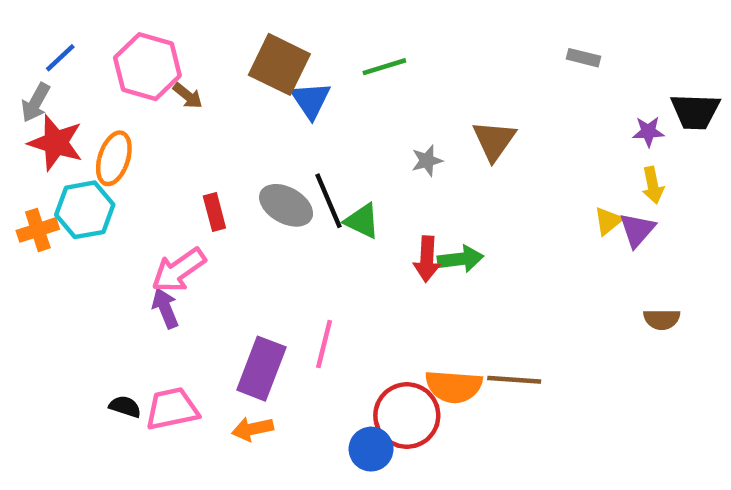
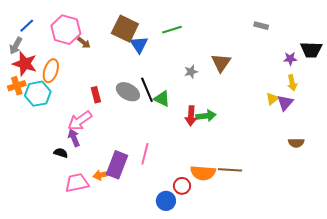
orange cross: (38, 230) -> (17, 86), moved
black semicircle: (125, 407) -> (61, 153), moved
red circle: (407, 416) -> (182, 186), size x0.6
orange arrow: (253, 429) -> (102, 175), moved

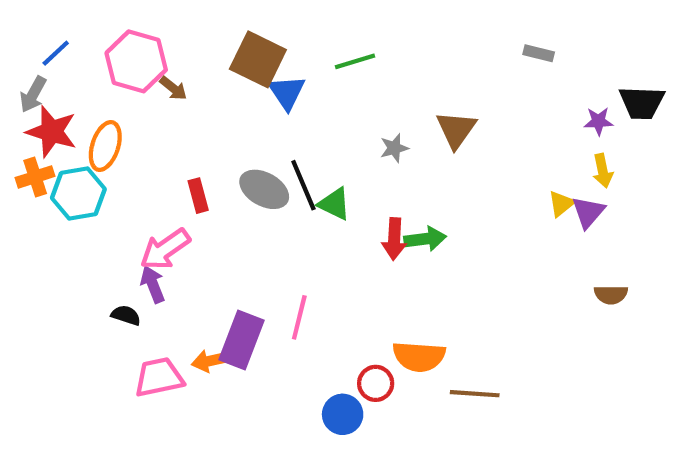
brown line: (230, 170) -> (475, 394), moved

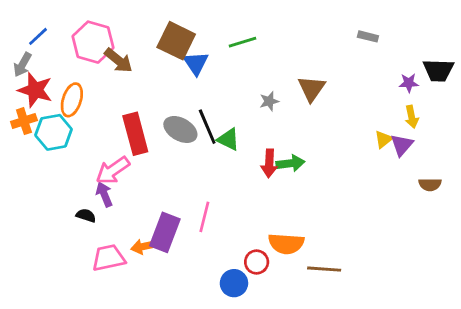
brown arrow: (173, 88) -> (118, 60), size x1.5
red rectangle: (198, 196) -> (135, 134), size x1.8
brown semicircle: (611, 295) -> (430, 184), moved

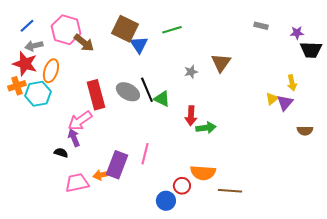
gray arrow: (23, 65) -> (34, 46), moved, turned 48
purple star: (409, 83) -> (297, 33), moved
green arrow: (290, 163) -> (206, 128), moved

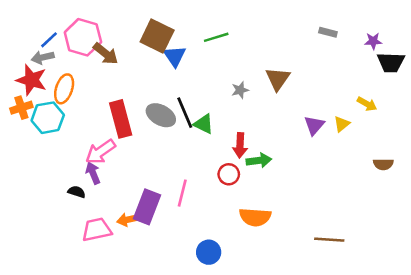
blue line: (27, 26) -> (49, 40), moved
yellow arrow: (292, 83) -> (367, 104), turned -49
purple triangle: (285, 103) -> (314, 125), moved
red circle: (182, 186) -> (229, 174), moved
brown line: (230, 191) -> (329, 240), moved

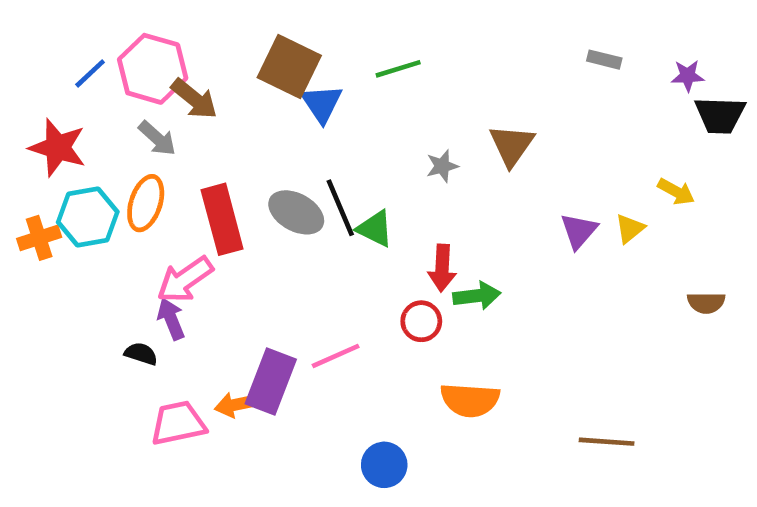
gray arrow: (43, 57) -> (157, 138), moved, turned -125
orange ellipse: (64, 89) -> (146, 203), moved
orange cross: (21, 108) -> (39, 238), moved
pink line: (182, 193) -> (336, 356), turned 52

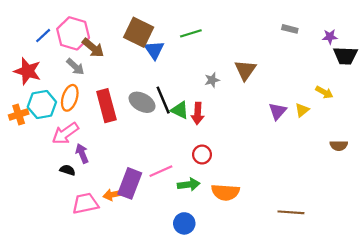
red arrow: (442, 268) -> (198, 113), moved
pink arrow: (185, 280) -> (65, 133), moved
green arrow: (477, 296) -> (189, 185), moved

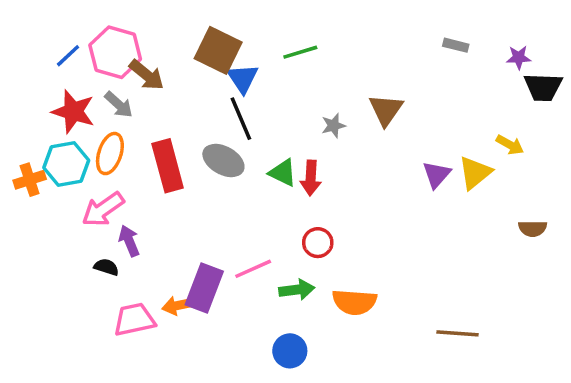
red star: (28, 71) -> (73, 112), moved
black line: (163, 100) -> (241, 119), moved
yellow triangle: (302, 110) -> (475, 173), size x1.5

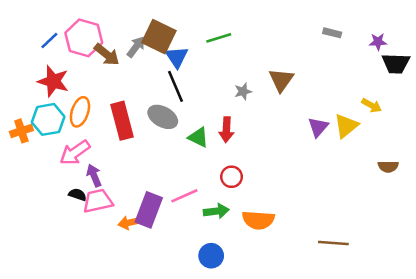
gray arrow: (119, 105) -> (136, 47), moved, turned -95
green triangle: (283, 173) -> (198, 137), moved
pink trapezoid: (134, 319) -> (98, 201), moved

